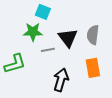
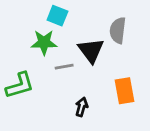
gray semicircle: (93, 35) -> (118, 30), moved
black arrow: (61, 80) -> (82, 107), size x0.6

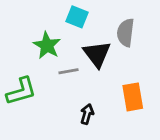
cyan square: (57, 16) -> (77, 17), moved
green star: (44, 42) -> (47, 45), turned 30

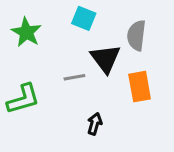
green star: (47, 45) -> (26, 32), moved
orange rectangle: (133, 97) -> (140, 87), moved

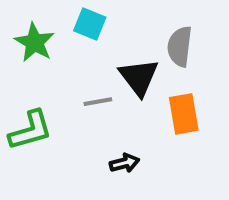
cyan square: (84, 18) -> (90, 24), moved
black arrow: (95, 124) -> (124, 163), turned 60

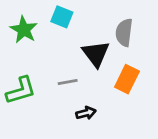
gray line: (98, 102) -> (68, 82), moved
orange rectangle: (184, 114) -> (127, 79), turned 36

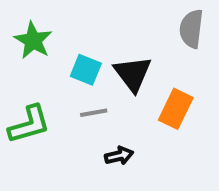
cyan square: (62, 17) -> (86, 70), moved
gray semicircle: (124, 32) -> (191, 29), moved

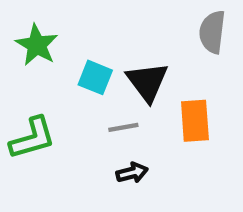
orange rectangle: (176, 109) -> (195, 121), turned -30
gray line: (94, 113) -> (123, 127), moved

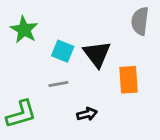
gray line: (123, 127) -> (58, 84), moved
green L-shape: (32, 138) -> (21, 114), moved

